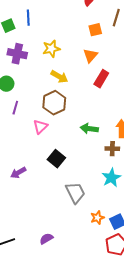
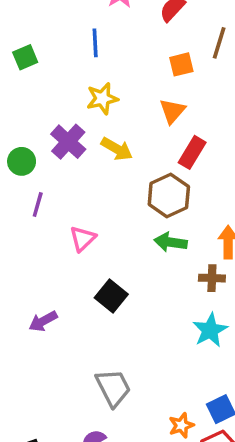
blue line: (28, 18) -> (95, 43), moved
purple cross: (17, 54) -> (68, 142), moved, turned 30
brown hexagon: (54, 103) -> (169, 195), moved
gray trapezoid: (75, 193) -> (113, 388), moved
orange star: (97, 218) -> (181, 425), moved

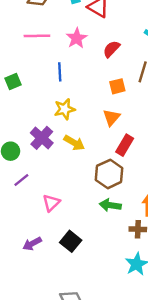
purple line: (38, 204) -> (21, 180), turned 35
purple arrow: (43, 321) -> (32, 244), moved

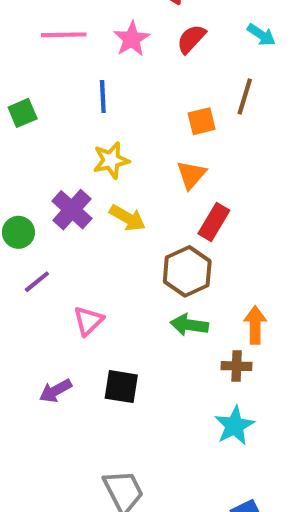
red semicircle: (111, 49) -> (191, 39), moved
black square: (71, 241) -> (121, 387), turned -30

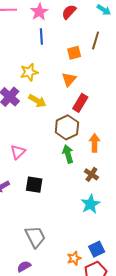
blue line: (103, 97) -> (41, 36), moved
green arrow: (189, 325) -> (68, 154), turned 66
orange arrow: (255, 325) -> (95, 143), moved
brown cross: (237, 366) -> (91, 174), turned 32

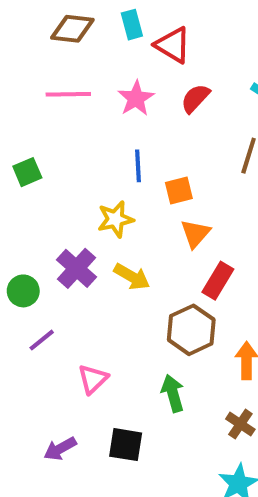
blue line: (41, 36) -> (138, 166), moved
orange square: (74, 53) -> (179, 191), moved
green arrow: (68, 154) -> (173, 393), moved

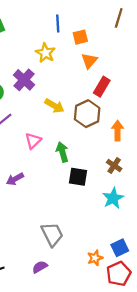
yellow star: (115, 219) -> (45, 53), turned -30
yellow arrow: (132, 277) -> (54, 106), moved
green arrow: (173, 393) -> (62, 152), moved
black square: (126, 445) -> (78, 177), moved

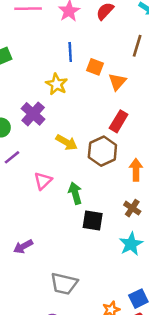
orange square: (80, 37) -> (95, 67), turned 35
orange triangle: (89, 61) -> (117, 82), moved
purple arrow: (15, 179) -> (23, 246), moved
gray trapezoid: (52, 234) -> (64, 284), turned 130

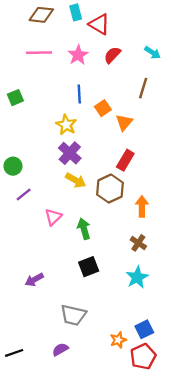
orange square: (95, 67) -> (103, 108), turned 35
purple cross: (33, 114) -> (70, 153), moved
black square: (93, 220) -> (89, 267), moved, turned -30

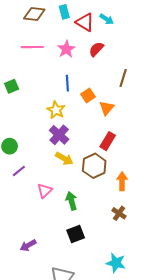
cyan arrow: (153, 53) -> (107, 19), moved
cyan star: (137, 277) -> (116, 263), moved, turned -30

